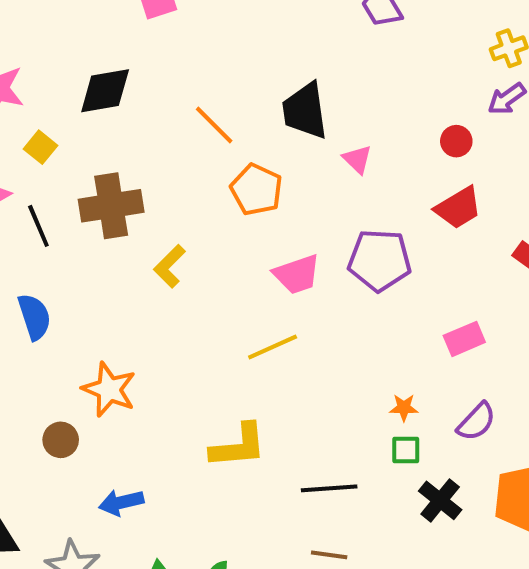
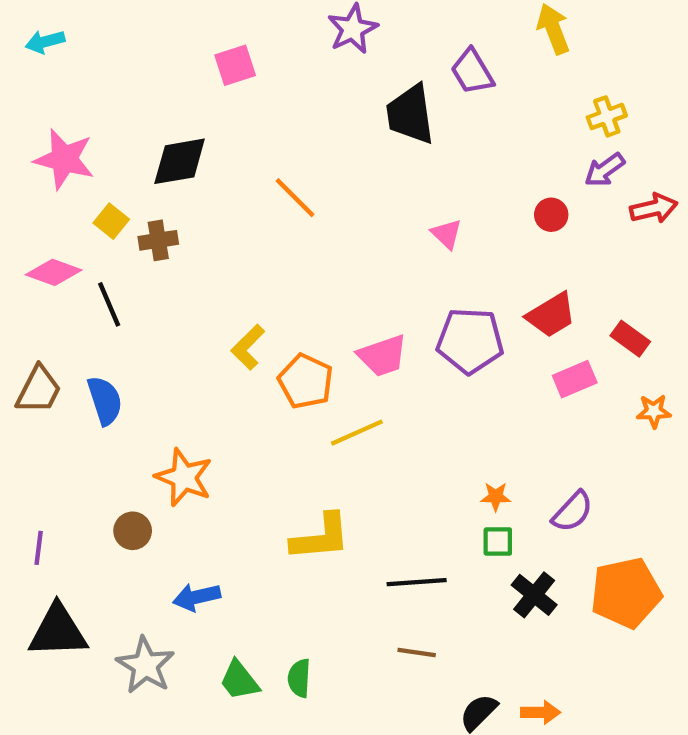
black trapezoid: (305, 111) -> (410, 114), moved
orange pentagon: (256, 190) -> (306, 381), moved
brown cross: (111, 206) -> (158, 240), moved, size x0.6
red trapezoid: (458, 208) -> (551, 315), moved
pink rectangle: (464, 339) -> (575, 379), moved

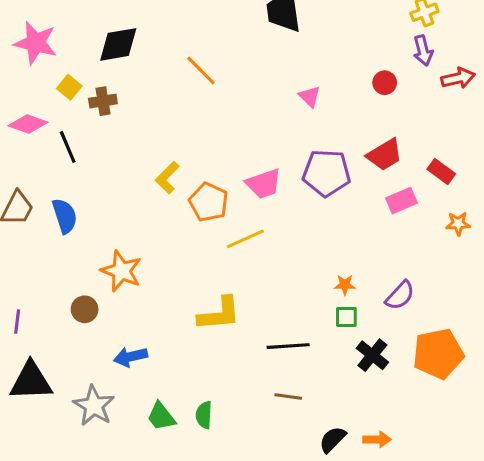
purple arrow: (605, 170) -> (423, 51), turned -68

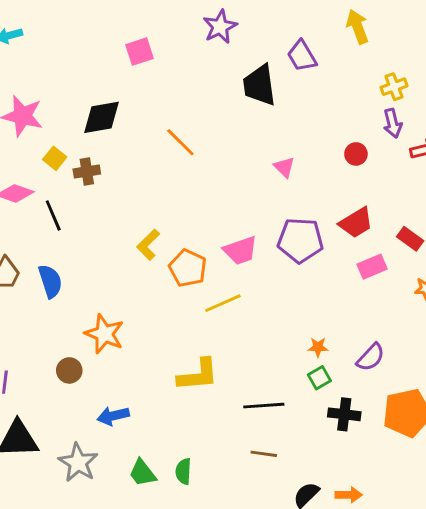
green square: (346, 317) -> (319, 378), turned -30
black cross: (372, 355) -> (344, 414), turned -32

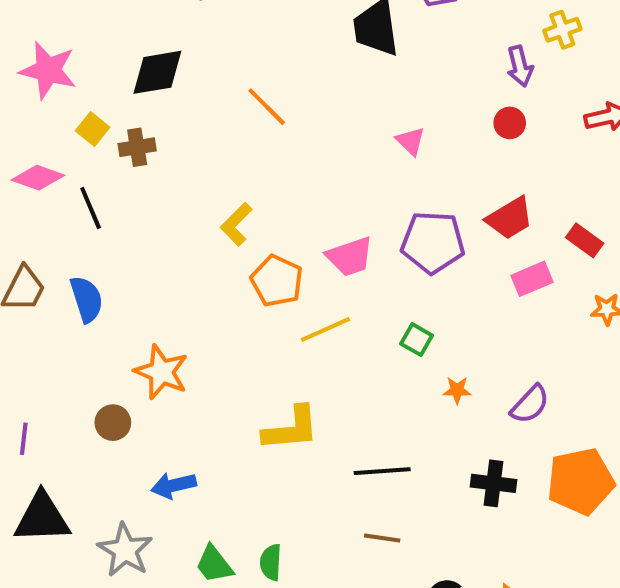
purple arrow: (393, 123) -> (520, 66), moved
yellow L-shape: (148, 245) -> (236, 224), moved
green square: (319, 378) -> (417, 340), moved, turned -30

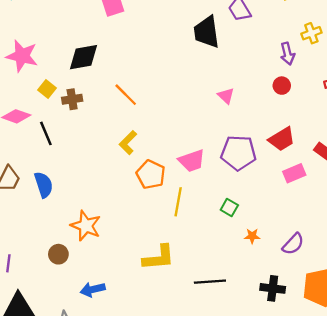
orange line: (267, 107) -> (126, 95), moved
yellow line: (325, 329) -> (178, 202), turned -56

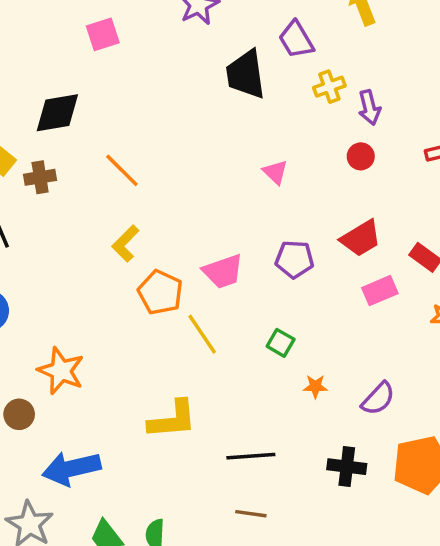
yellow cross: (311, 33) -> (329, 87), moved
purple pentagon: (238, 153) -> (294, 259), size x0.7
yellow line: (178, 202) -> (202, 334), turned -44
blue arrow: (93, 290) -> (71, 468), size x1.5

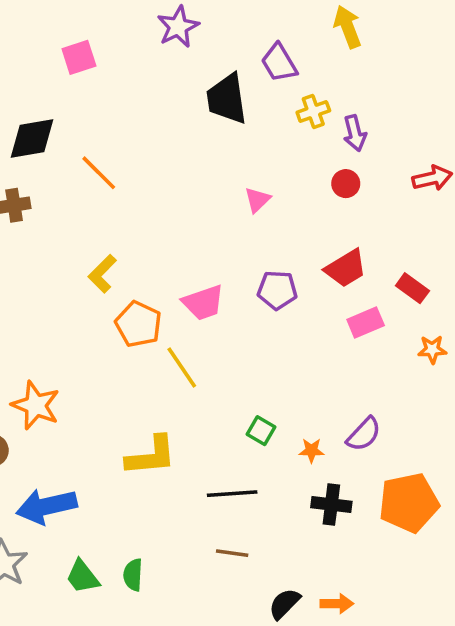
orange line: (122, 170) -> (99, 173), moved
pink triangle: (275, 172) -> (257, 200), turned 32
green square: (281, 343) -> (261, 431), moved
orange star: (315, 386) -> (311, 450), moved

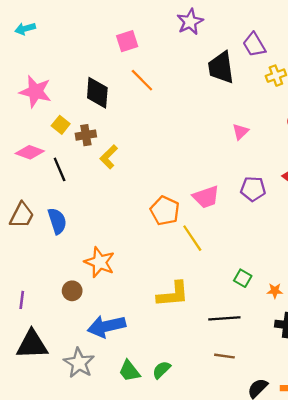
black diamond: (32, 139) -> (97, 93), turned -76
orange line: (99, 173) -> (142, 80), moved
yellow L-shape: (102, 274) -> (109, 157), moved
green semicircle: (133, 575) -> (161, 370), turned 42

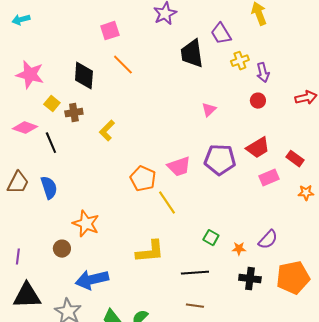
yellow L-shape: (109, 157) -> (107, 131), moved
purple pentagon: (253, 189) -> (220, 160), size x1.4

